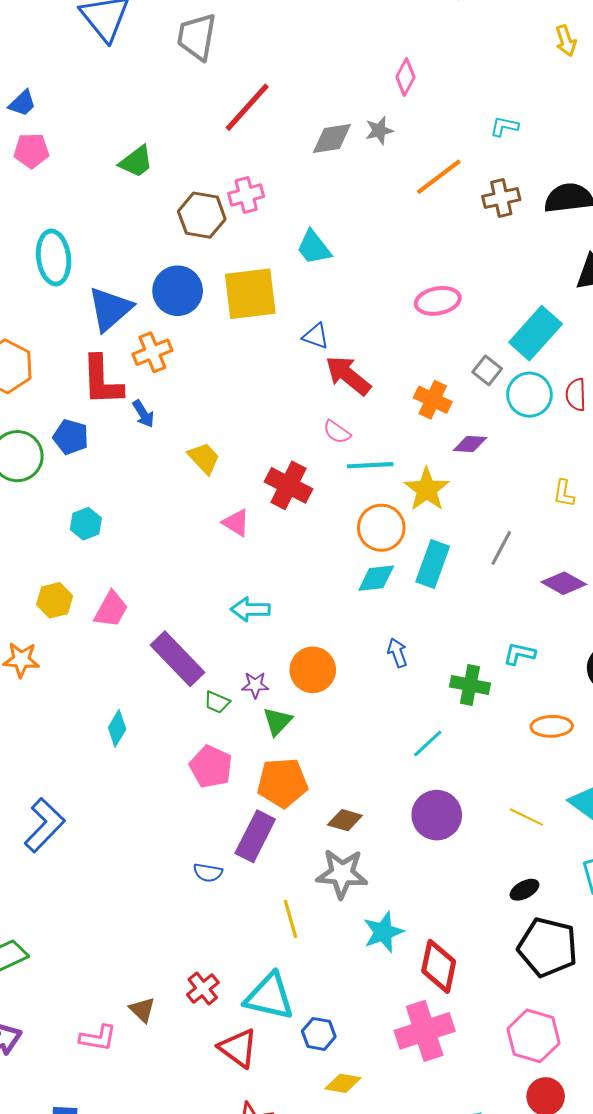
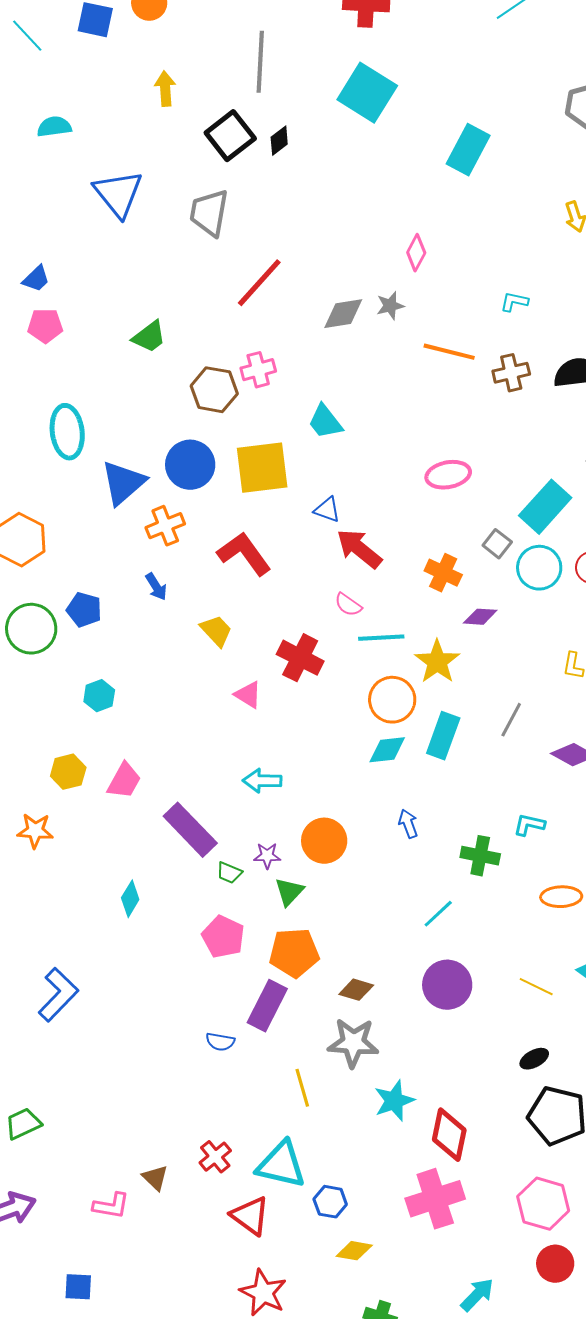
orange line: (439, 177) -> (449, 352), turned 51
red L-shape: (102, 381) -> (244, 554), moved, turned 146

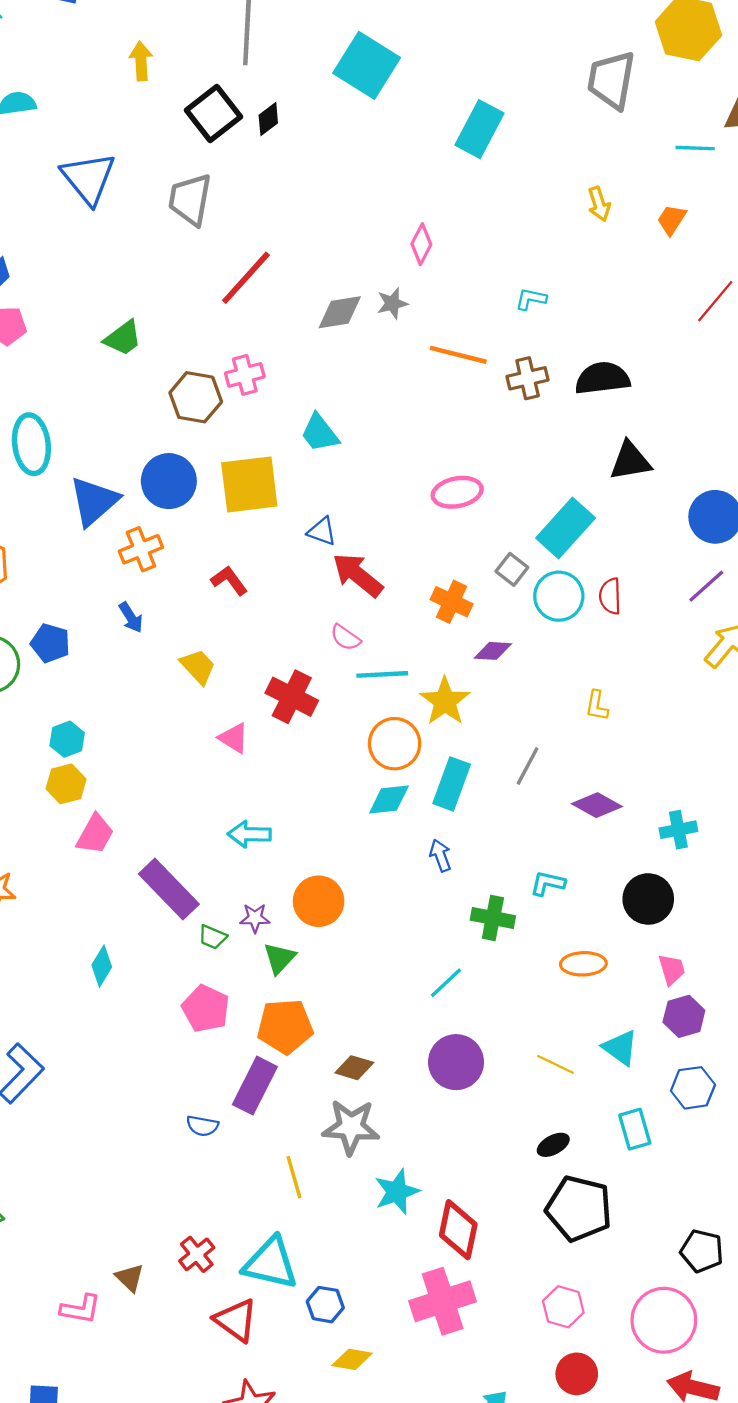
red L-shape: (244, 554) -> (229, 581), size x0.6
yellow hexagon: (68, 772) -> (66, 784), moved
blue arrow: (408, 824) -> (440, 855), moved
pink hexagon: (543, 1204) -> (563, 1307), size x0.7

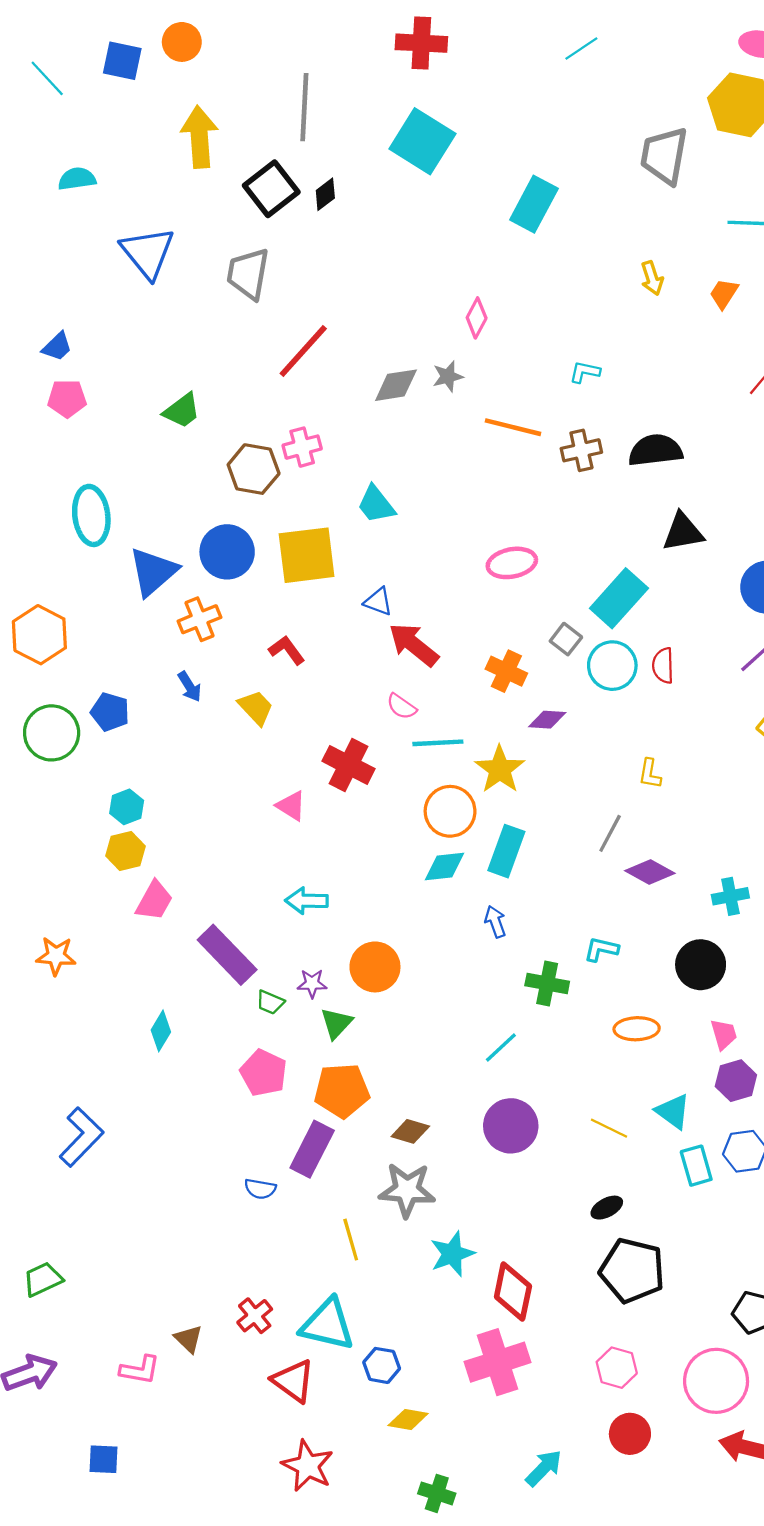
yellow arrow: (141, 61) -> (199, 137), size x1.6
yellow trapezoid: (198, 667) -> (256, 708), moved
gray line: (528, 766) -> (610, 833), moved
cyan rectangle: (635, 1129) -> (696, 1166), moved

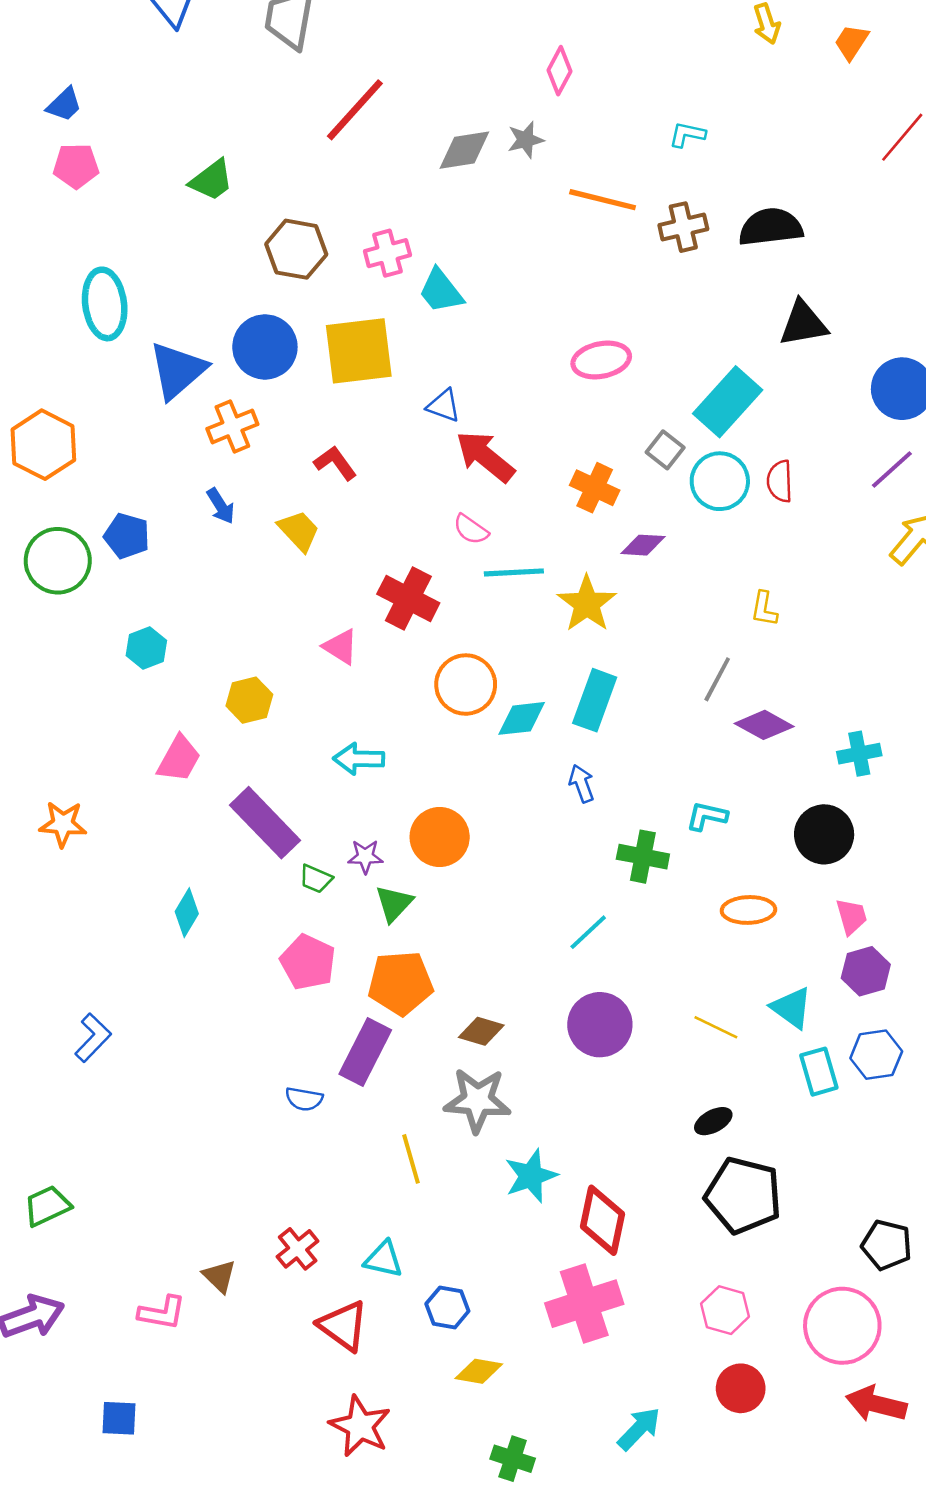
pink cross: (302, 447) -> (387, 253), moved
orange circle: (450, 811) -> (466, 685), moved
yellow hexagon: (126, 851) -> (249, 700), moved
blue L-shape: (81, 1137) -> (93, 1038), size x0.7
cyan triangle: (328, 1325) -> (384, 1259), size x0.6

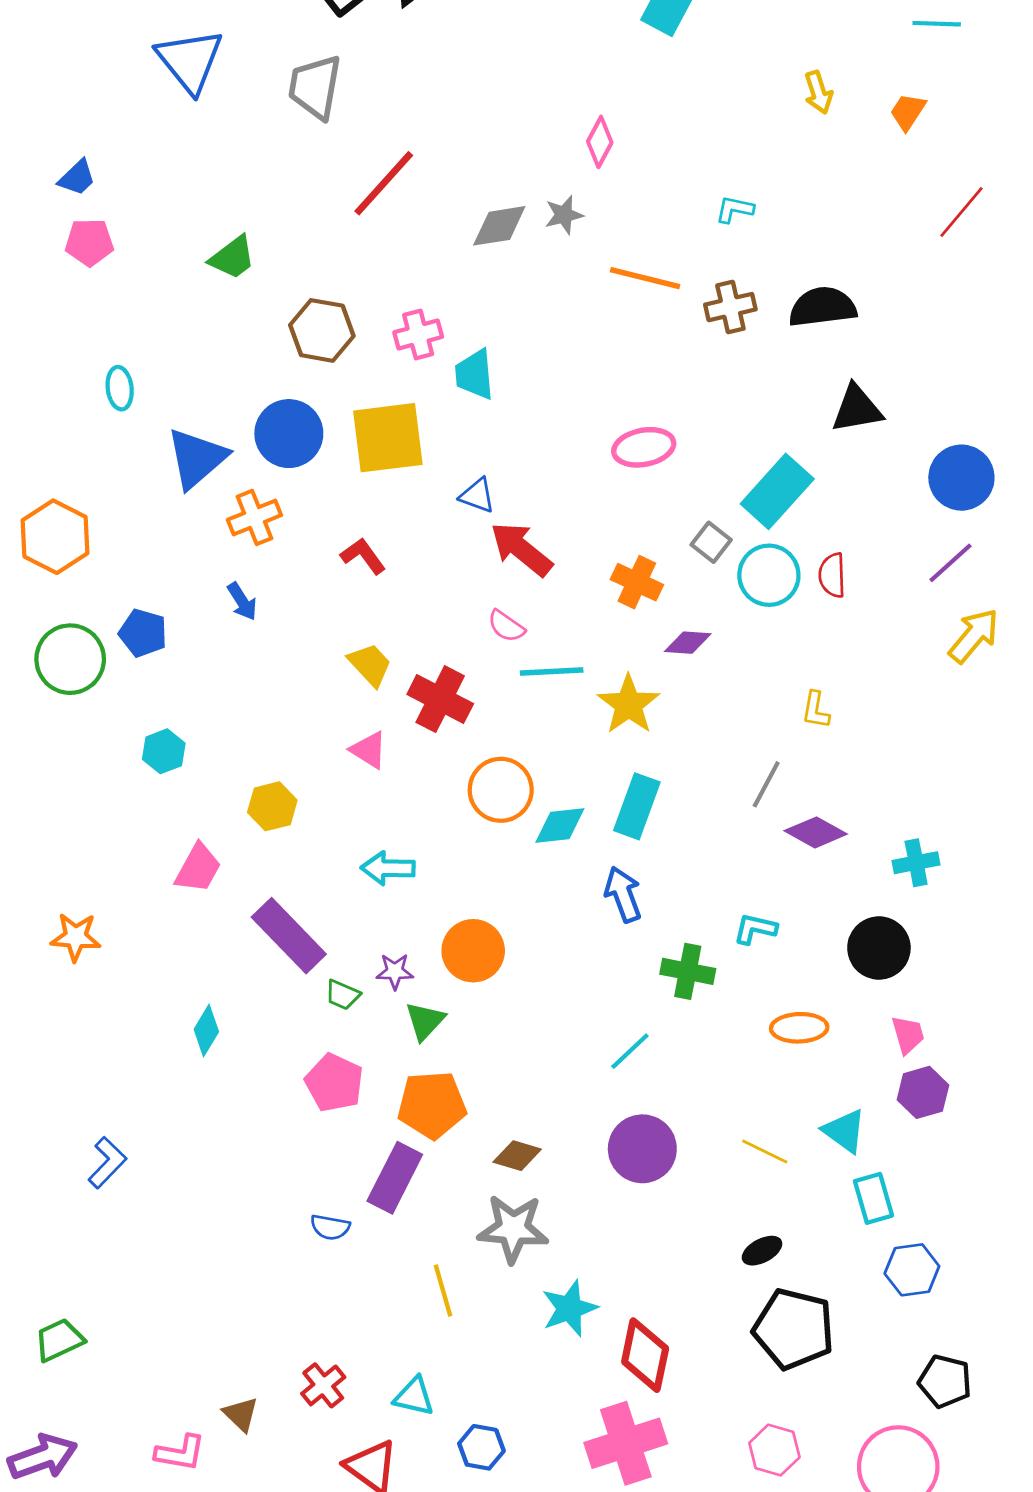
cyan trapezoid: (441, 291) -> (475, 374), turned 33
cyan ellipse: (105, 304) -> (120, 388), size x0.6
yellow trapezoid: (299, 531) -> (370, 665), moved
blue arrow: (582, 784) -> (623, 894), size x1.4
blue hexagon: (876, 1055) -> (912, 1270), moved

